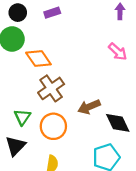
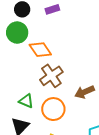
green triangle: (22, 117) -> (26, 101), turned -42

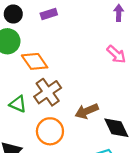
green triangle: (26, 101) -> (18, 104), moved

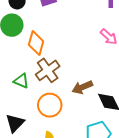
orange diamond: (35, 61) -> (36, 43), turned 50

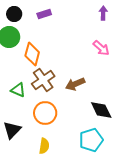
brown arrow: (82, 87) -> (75, 84), moved

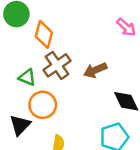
orange circle: (45, 113) -> (43, 105), moved

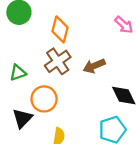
orange diamond: (44, 34) -> (60, 29), moved
green triangle: (27, 77) -> (18, 73), moved, turned -42

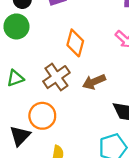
orange diamond: (60, 29) -> (75, 43), moved
green triangle: (18, 73) -> (15, 78), moved

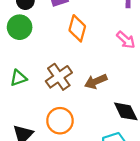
orange diamond: (75, 43) -> (77, 28), moved
orange circle: (42, 116) -> (60, 121), moved

